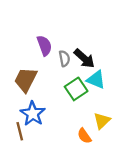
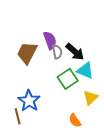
purple semicircle: (44, 46) -> (50, 40), moved
brown trapezoid: (26, 80) -> (27, 53), moved
yellow triangle: (102, 121) -> (91, 98), moved

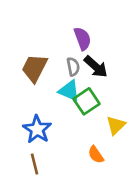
purple semicircle: (50, 40) -> (82, 39), moved
cyan triangle: (85, 71) -> (69, 91), moved
brown line: (18, 116) -> (34, 164), moved

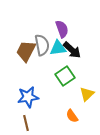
gray semicircle: (73, 67) -> (42, 45), moved, size x1.5
cyan triangle: (69, 91) -> (58, 48), moved, turned -30
blue star: (37, 129) -> (28, 97), turned 30

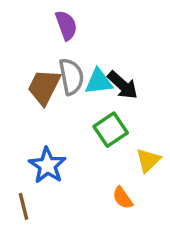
purple semicircle: (62, 29) -> (66, 25), moved
blue star: (28, 97) -> (47, 165), turned -30
brown line: (26, 123) -> (23, 206), moved

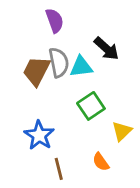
black arrow: (123, 85) -> (106, 49), moved
brown line: (23, 206) -> (59, 169), moved

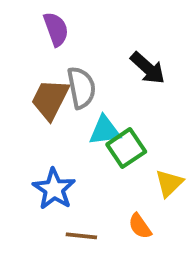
purple semicircle: (55, 21) -> (56, 29), moved
cyan triangle: (81, 67) -> (105, 131), moved
brown line: (59, 169) -> (81, 236), turned -70

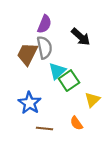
purple semicircle: (56, 29) -> (44, 24), moved, turned 42
cyan triangle: (105, 131) -> (57, 71), turned -36

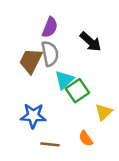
blue star: (30, 103) -> (33, 116), turned -30

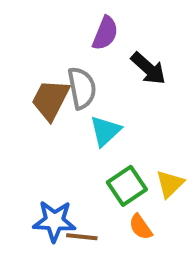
purple semicircle: (50, 27) -> (105, 33), moved
green square: (77, 91) -> (127, 186), moved
blue star: (33, 116) -> (54, 221), moved

